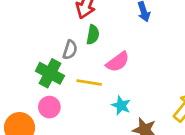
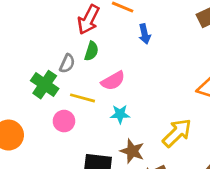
cyan star: (121, 105) -> (120, 114), moved, turned -30
pink circle: (49, 107) -> (64, 121), moved

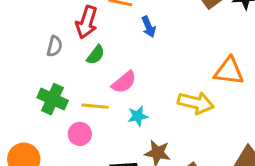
green semicircle: (91, 51) -> (96, 55), turned 30
gray semicircle: (67, 63) -> (55, 46), moved
yellow arrow: (177, 133) -> (196, 103), moved, turned 68

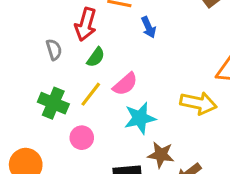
gray semicircle: (55, 46) -> (54, 50), turned -30
yellow line: (95, 106) -> (91, 94), moved, turned -56
cyan star: (138, 116) -> (140, 118), size x1.5

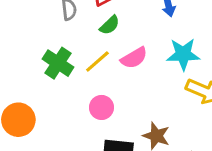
cyan star: (140, 118) -> (183, 54), moved
pink circle: (82, 138) -> (101, 107), moved

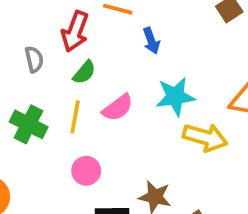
yellow line: (97, 61) -> (75, 117), turned -32

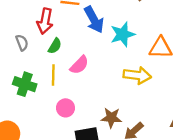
blue arrow: (151, 41) -> (94, 20), size x1.6
cyan star: (175, 96) -> (123, 34), moved

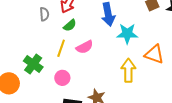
yellow arrow: (137, 75) -> (128, 70), turned -115
green cross: (25, 84) -> (33, 64), moved

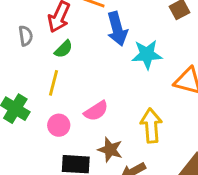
pink semicircle: (85, 47) -> (96, 111), moved
yellow arrow: (128, 70) -> (151, 126), moved

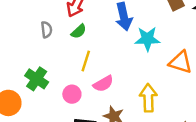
gray semicircle: (26, 36) -> (46, 30), moved
yellow line: (54, 83) -> (86, 61), moved

